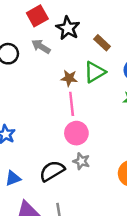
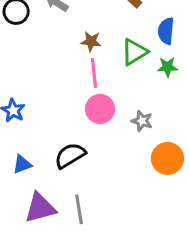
green triangle: (95, 72) -> (134, 52), moved
gray star: (81, 161) -> (142, 121), moved

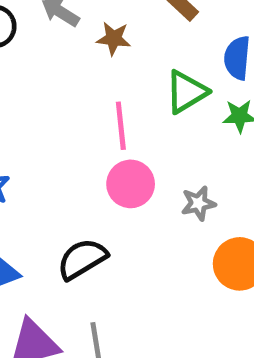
brown star: (91, 41) -> (114, 39), moved
gray star: (142, 121) -> (198, 203), turned -30

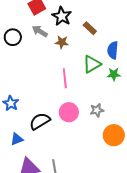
pink circle: (131, 184) -> (69, 112), moved
black semicircle: (82, 259) -> (40, 121), moved

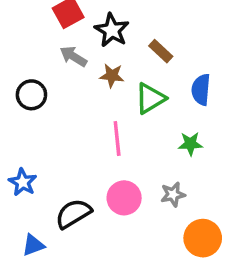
black circle: (13, 37) -> (31, 95), moved
green triangle: (92, 64) -> (150, 98), moved
green star: (114, 74) -> (190, 144), moved

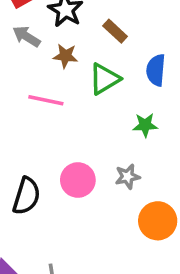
pink line: (117, 138) -> (46, 100), moved, turned -72
black semicircle: (73, 214) -> (26, 196), turned 138

